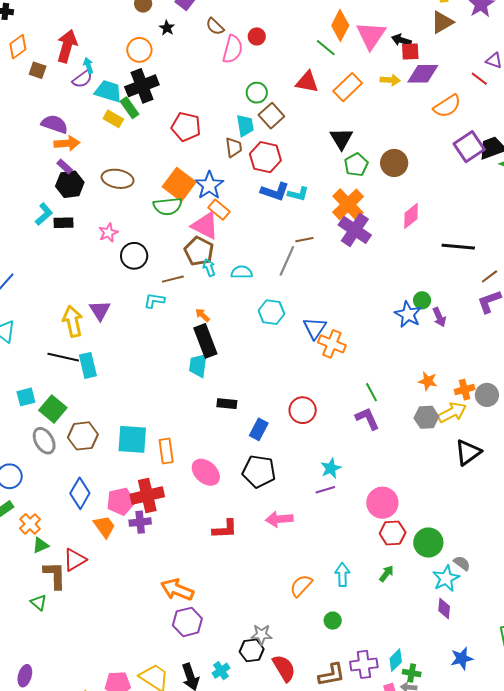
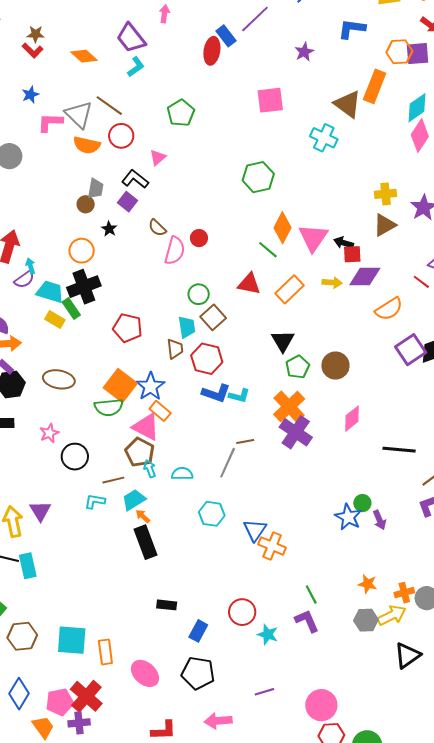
cyan trapezoid: (198, 366) -> (134, 500), moved, turned 50
cyan star: (331, 468) -> (268, 634), moved, turned -30
red cross: (147, 495) -> (86, 696), turned -36

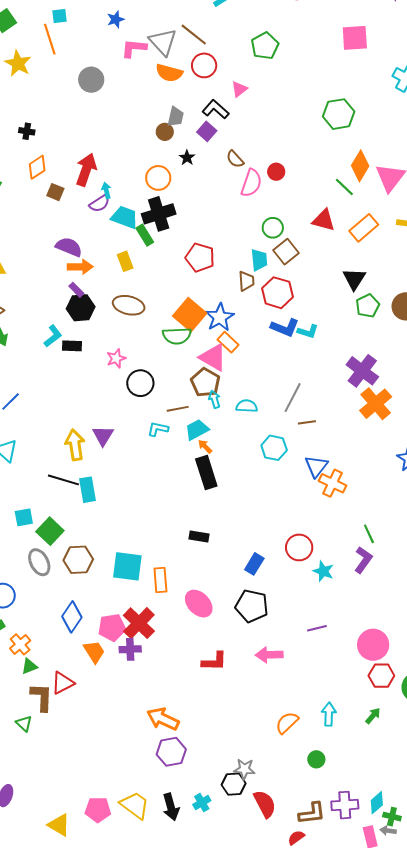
yellow rectangle: (55, 320) -> (125, 261), moved, turned 36
orange cross: (289, 407) -> (376, 404), moved
brown line: (245, 441) -> (307, 422), moved
black rectangle: (167, 605) -> (199, 537), moved
purple L-shape: (307, 621) -> (363, 560), turned 56

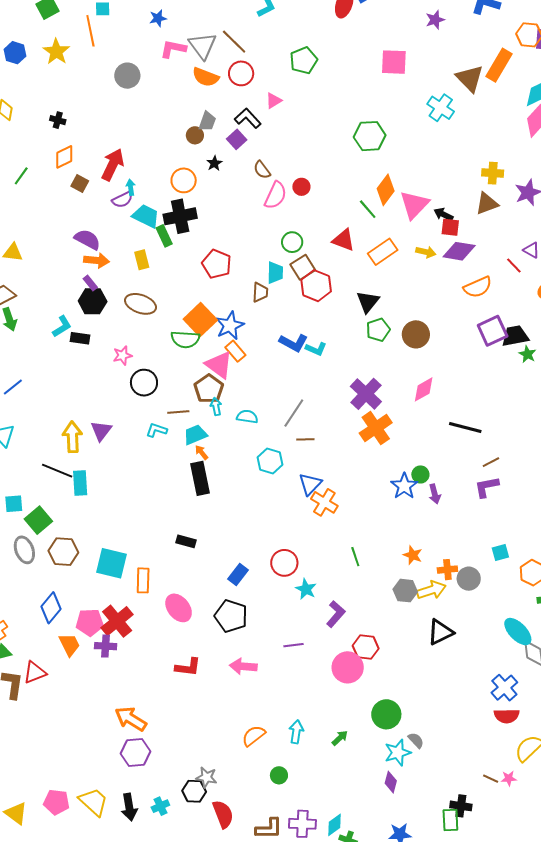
red hexagon: (277, 293) -> (316, 286), moved
purple L-shape: (363, 560) -> (336, 614), moved
red hexagon: (381, 676) -> (366, 647), moved

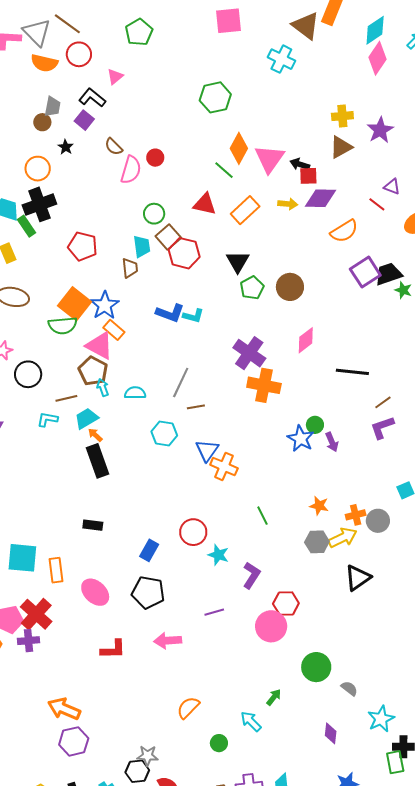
orange cross: (376, 428) -> (264, 385), turned -36
cyan arrow: (296, 732) -> (251, 721), moved, turned -45
cyan star: (398, 753) -> (381, 719), moved

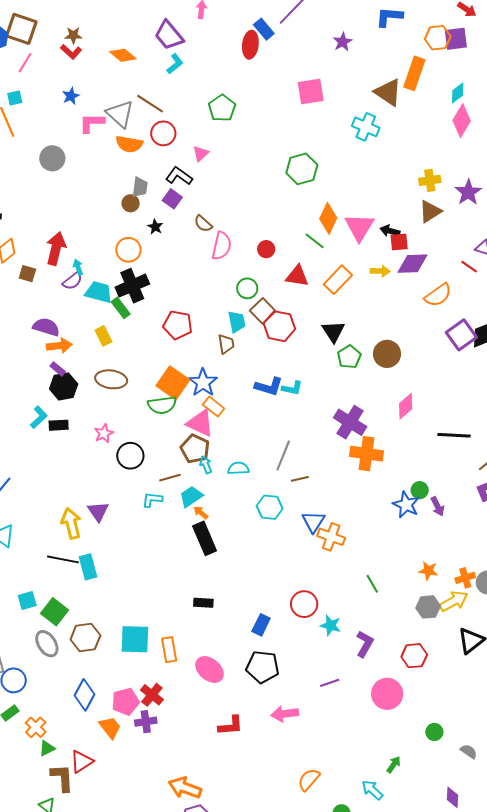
cyan diamond: (375, 30) -> (458, 93), size x0.7
red circle: (155, 158) -> (266, 249), moved
red hexagon: (286, 604) -> (414, 656), moved
red cross: (36, 614) -> (152, 695), size x0.7
green circle: (316, 667) -> (434, 732), size x0.6

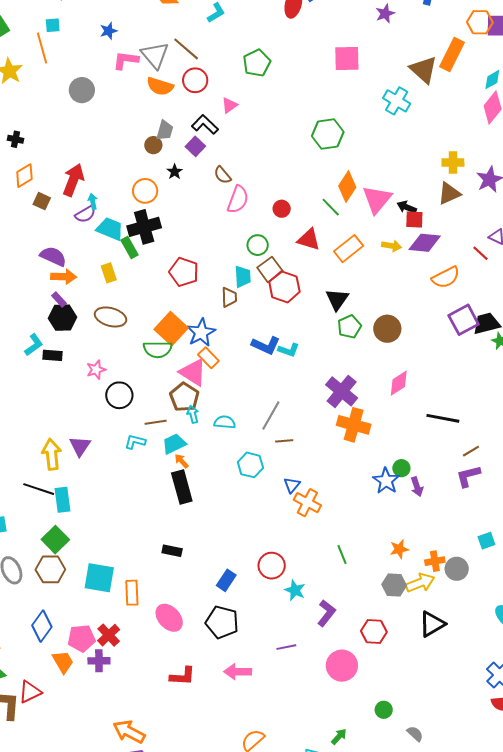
blue triangle: (313, 522) -> (292, 485), size x0.7
orange star: (428, 571) -> (399, 549), turned -30
green square: (55, 612) -> (55, 540), moved

